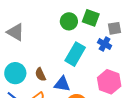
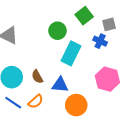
green square: (91, 18) -> (84, 16), turned 36
green circle: (69, 21) -> (58, 31), moved

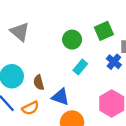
cyan rectangle: (71, 53) -> (80, 67), size x0.6

